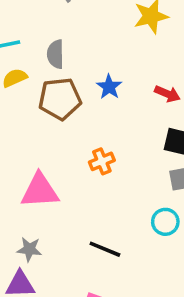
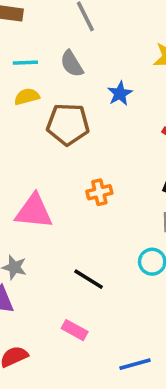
gray semicircle: (56, 54) -> (72, 64), moved, turned -40
blue star: (109, 87) -> (120, 94), moved

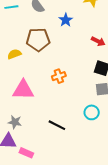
yellow semicircle: (27, 97) -> (14, 54), moved
pink rectangle: (75, 330) -> (26, 153), moved

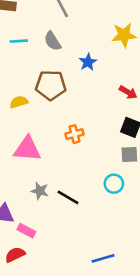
gray star: (15, 122) -> (40, 191), moved

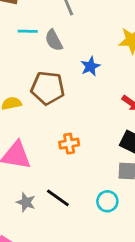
cyan line: (19, 41) -> (28, 31), moved
black line: (68, 197) -> (58, 198), moved

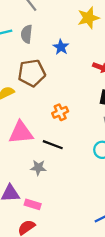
gray semicircle: (54, 40) -> (27, 34), turned 48
black line: (58, 198) -> (53, 145), moved

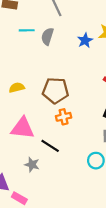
blue star: (61, 47) -> (85, 40), moved
brown pentagon: (32, 73) -> (56, 91), moved

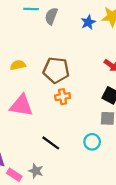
black line: (50, 146) -> (51, 143), moved
gray star: (32, 165) -> (36, 171), moved

